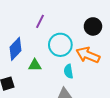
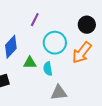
orange arrow: (88, 55) -> (82, 53), turned -75
cyan semicircle: (68, 71) -> (48, 69), moved

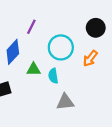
purple line: (35, 20) -> (31, 27), moved
orange arrow: (82, 53) -> (90, 58), size x0.7

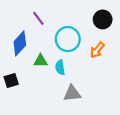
purple line: (31, 27) -> (38, 18), turned -64

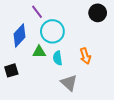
cyan circle: (68, 39) -> (52, 31), moved
orange arrow: (97, 50) -> (85, 56), moved, turned -56
gray triangle: (72, 94) -> (69, 83), turned 48

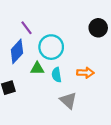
purple line: (37, 12) -> (27, 28), moved
orange arrow: (85, 56) -> (85, 73), turned -70

